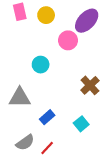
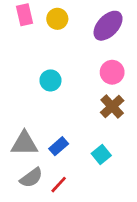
pink circle: (68, 40) -> (112, 72), moved
gray triangle: (20, 97) -> (24, 143), moved

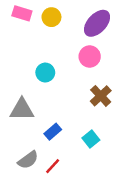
pink rectangle: (24, 15) -> (22, 13), turned -60
pink circle: (112, 72) -> (90, 57), moved
gray triangle: (24, 143) -> (22, 109), moved

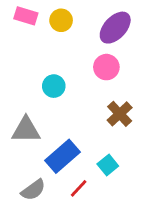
blue rectangle: (53, 132) -> (63, 156), size x1.6
red line: (53, 166) -> (79, 188), moved

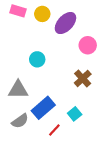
purple ellipse: (115, 28) -> (65, 23), moved
pink circle: (106, 67) -> (88, 45), moved
gray semicircle: (33, 190) -> (20, 121), moved

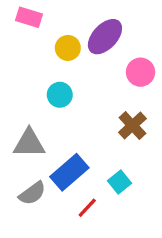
yellow circle: (42, 14) -> (68, 48), moved

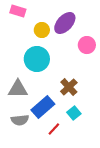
cyan circle: (60, 95) -> (37, 59), size x1.6
brown cross: (132, 125) -> (69, 87), moved
gray semicircle: (32, 193) -> (20, 120), turned 30

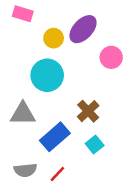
gray semicircle: (20, 120) -> (25, 170), moved
red line: (54, 129) -> (57, 174), moved

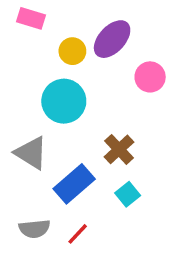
gray triangle: (23, 114) -> (31, 153), turned 32

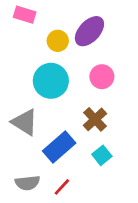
pink circle: (150, 77) -> (102, 77), moved

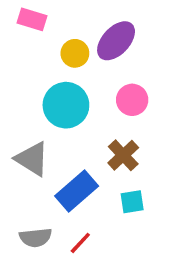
cyan square: (102, 155) -> (132, 202), turned 30

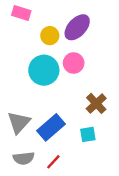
pink circle: (132, 100) -> (74, 63), moved
brown cross: (123, 155) -> (96, 103), moved
gray triangle: (32, 159) -> (19, 123), moved, turned 40

